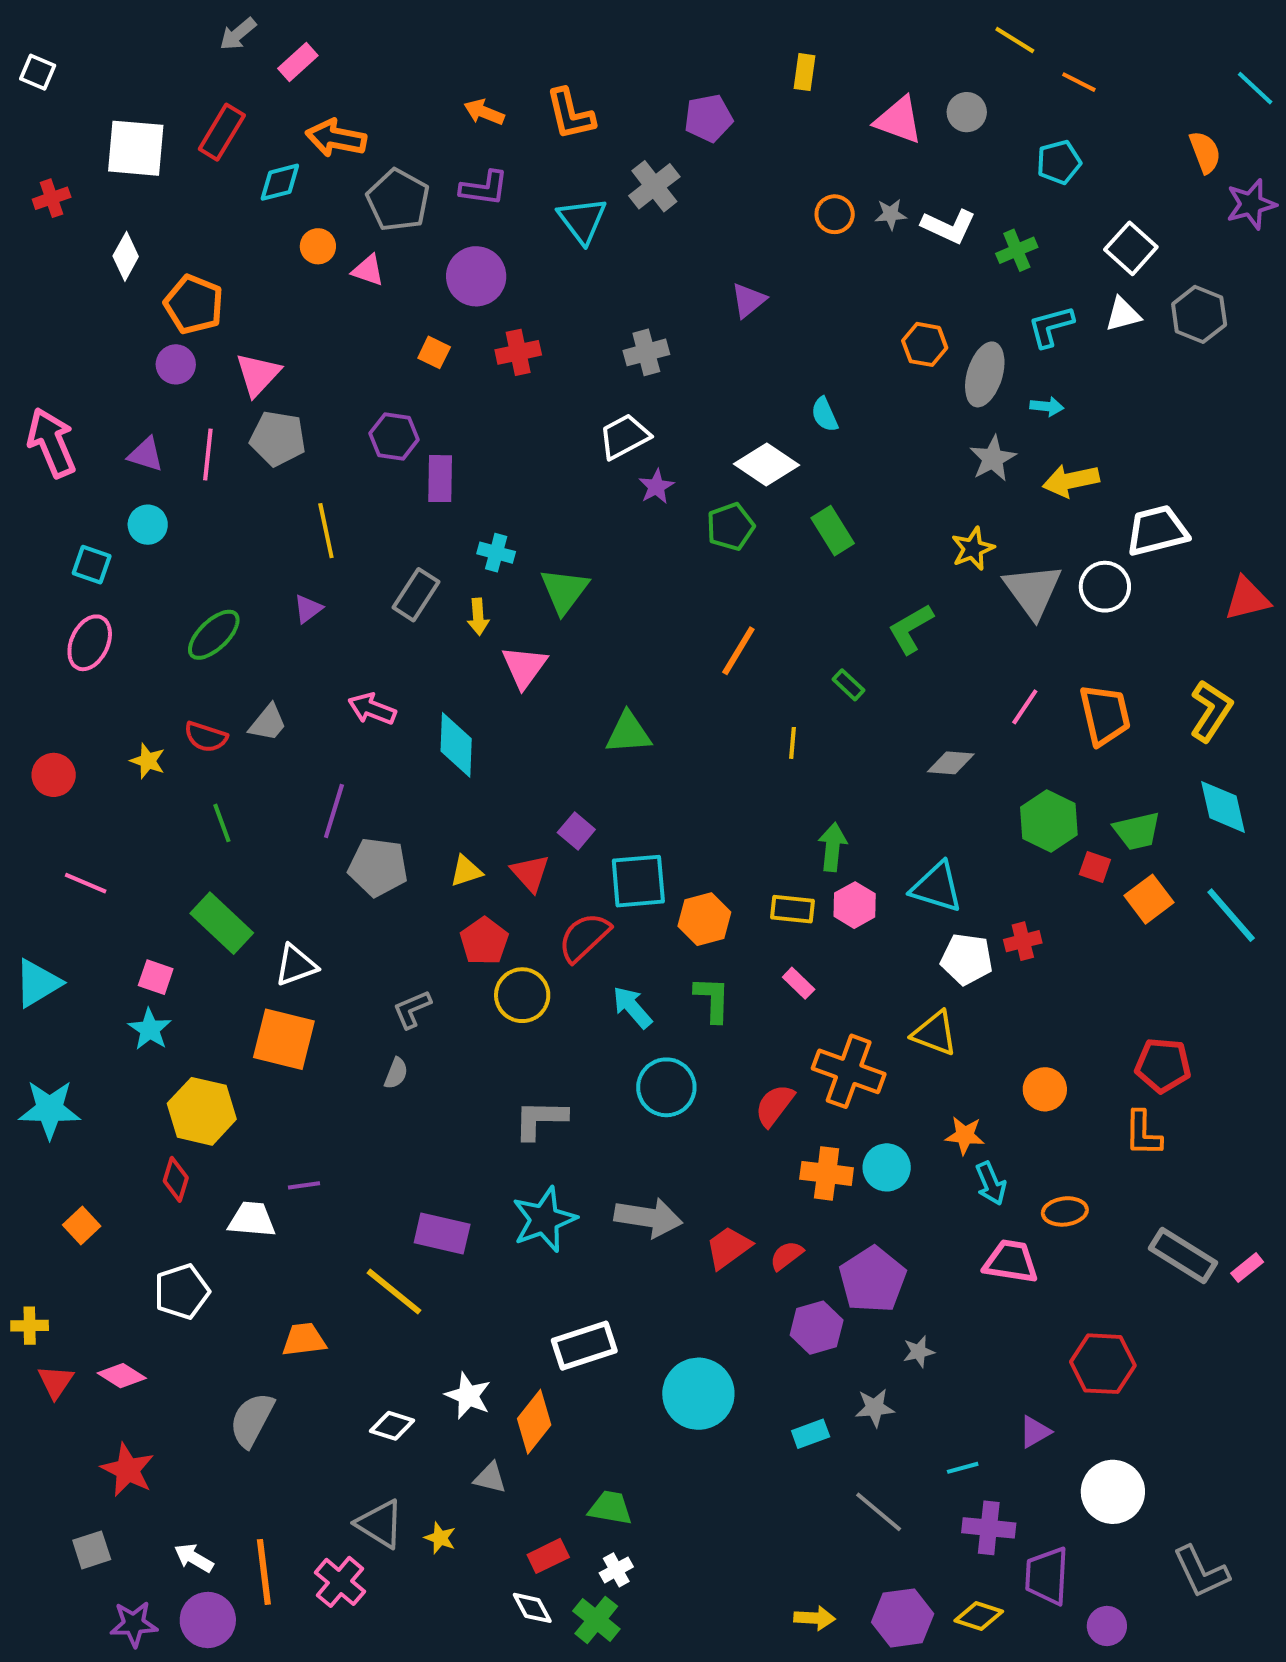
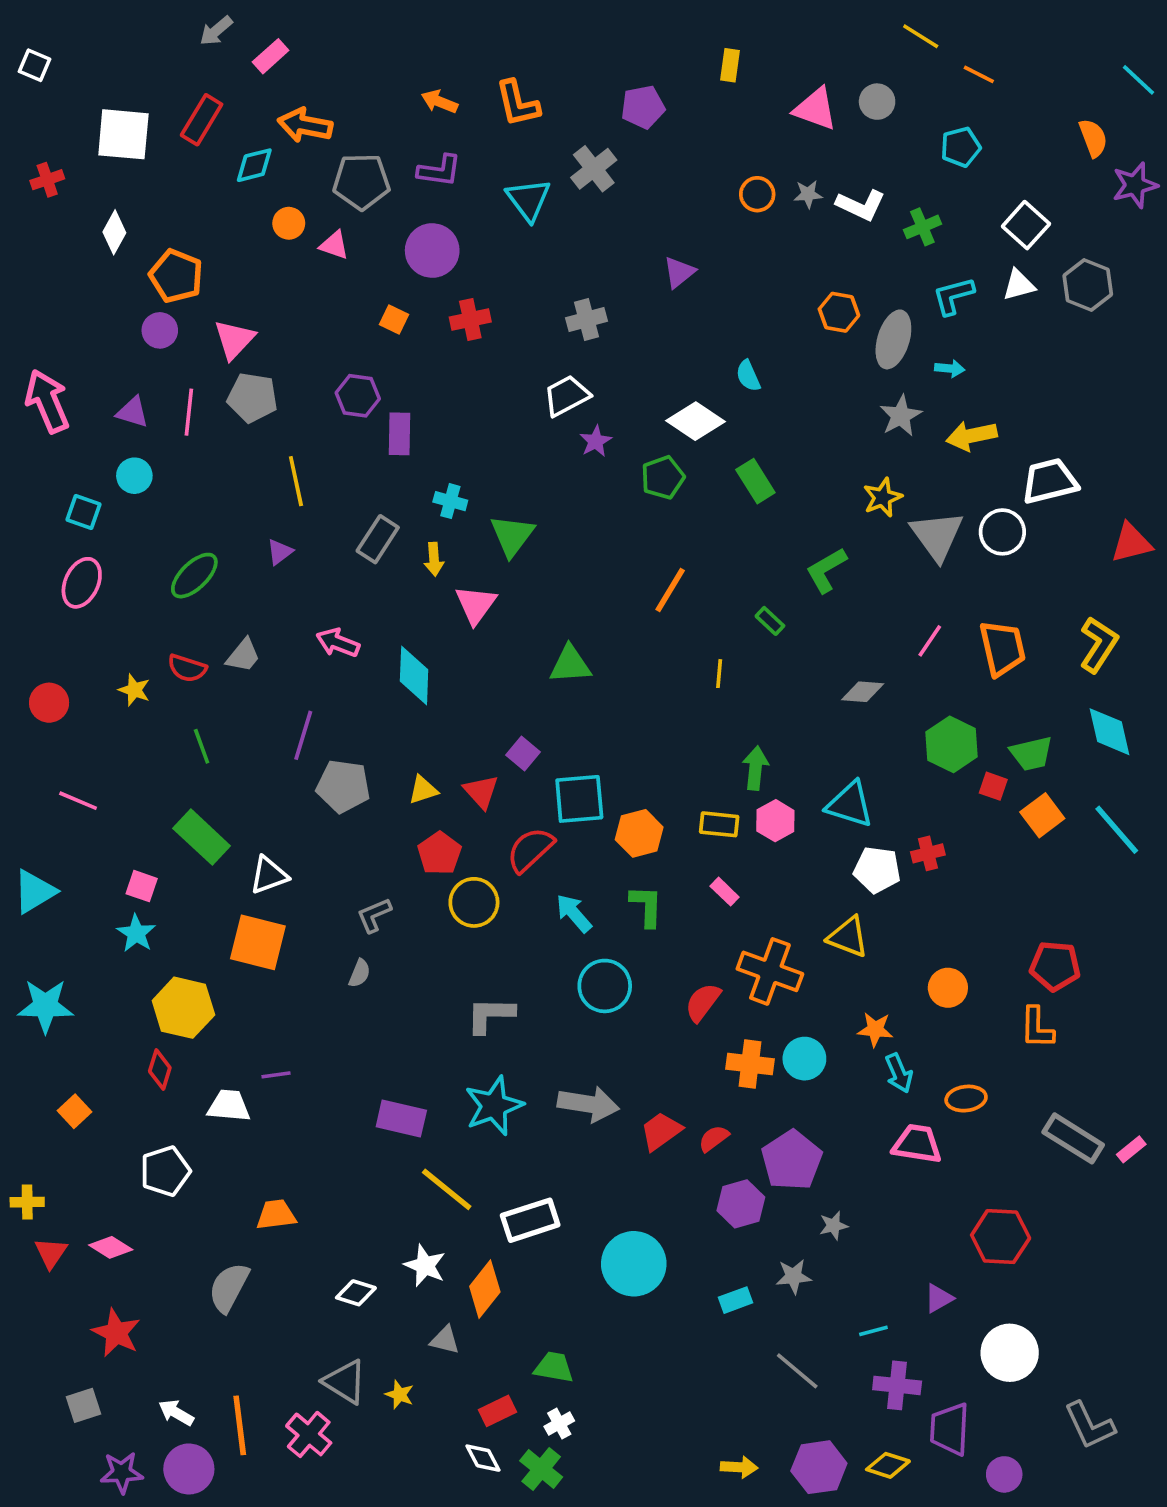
gray pentagon: (398, 200) -> (361, 181), turned -30
yellow line: (394, 1292) -> (447, 1189), moved

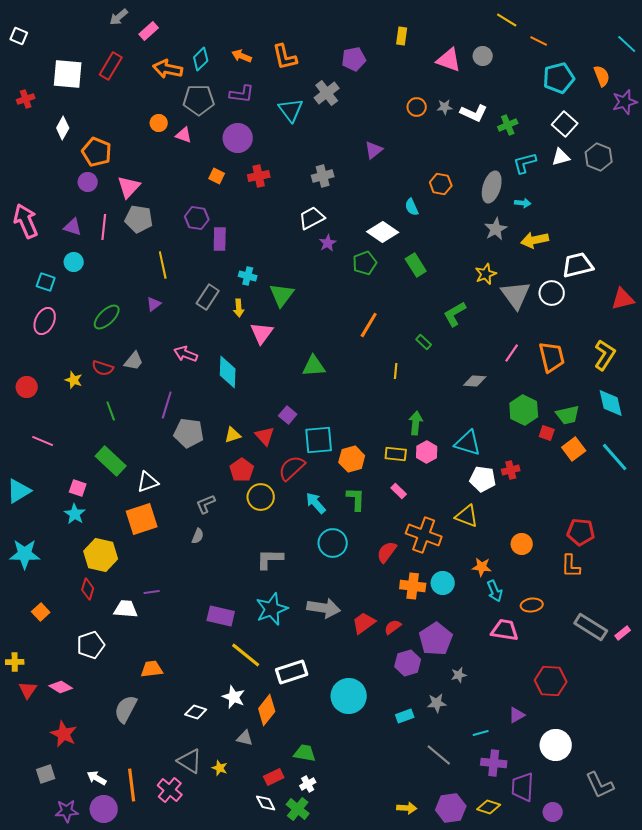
cyan pentagon: (961, 147) -> (559, 78), moved, size x1.4
cyan diamond: (254, 165) -> (201, 59), moved, turned -30
orange hexagon: (839, 312) -> (441, 184), moved
orange square: (258, 942) -> (142, 519), turned -32

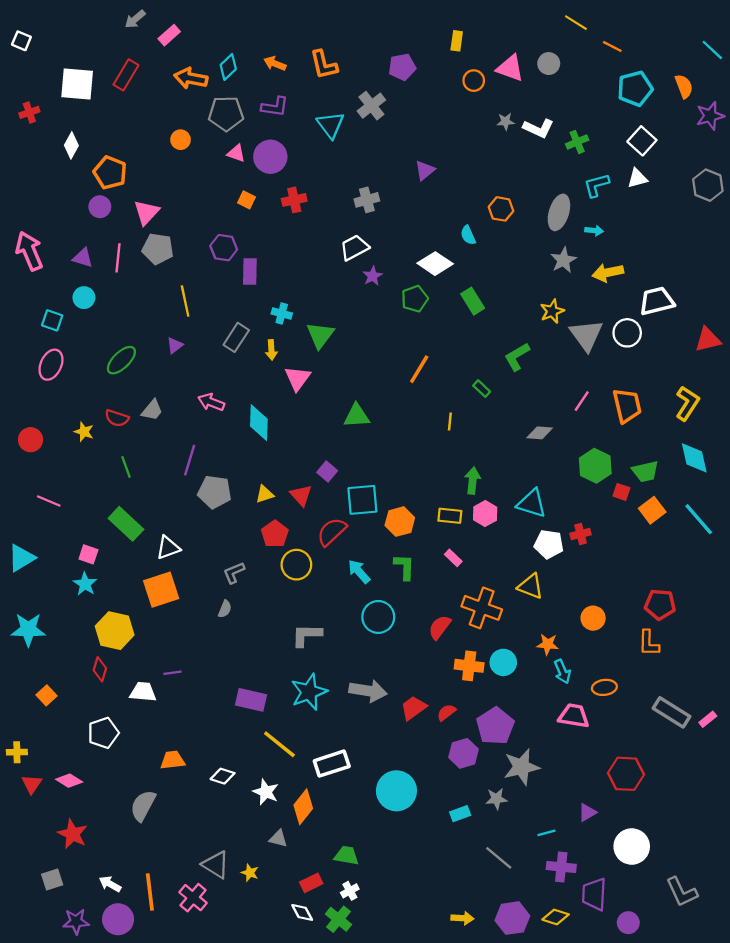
orange circle: (417, 107) -> (474, 81), moved
pink triangle: (184, 135) -> (236, 153), moved
gray hexagon: (599, 157) -> (708, 185), moved
gray star: (459, 675) -> (521, 767), size x2.0
white diamond: (196, 712) -> (223, 776), moved

